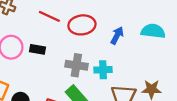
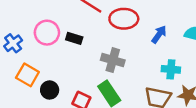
cyan cross: (103, 70) -> (171, 69), moved

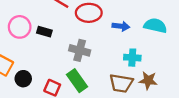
blue arrow: (159, 34) -> (121, 26), turned 63

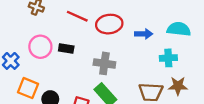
cyan cross: (132, 58) -> (168, 58), moved

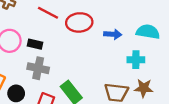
gray cross: (104, 63) -> (38, 68), moved

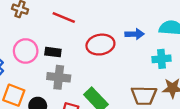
red ellipse: (79, 22) -> (100, 45), moved

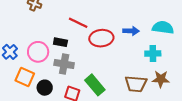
red line: (64, 18) -> (78, 23), moved
pink circle: (26, 51) -> (38, 52), moved

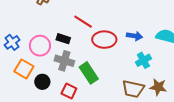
cyan cross: (153, 53) -> (143, 60), moved, turned -35
green rectangle: (95, 85) -> (89, 73), moved

